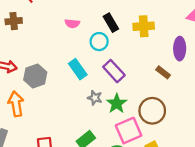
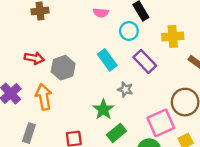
yellow cross: (144, 26) -> (173, 36), moved
green star: (117, 103) -> (103, 109), moved

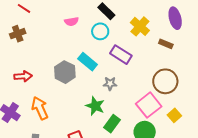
yellow cross: (173, 36) -> (140, 26), turned -30
gray hexagon: (63, 68) -> (65, 72), moved

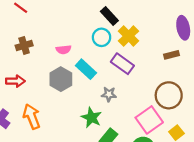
pink semicircle: (71, 22) -> (64, 50), moved
yellow cross: (140, 26) -> (129, 36), moved
brown cross: (18, 34) -> (24, 45), moved
brown rectangle: (166, 44) -> (172, 55), turned -40

